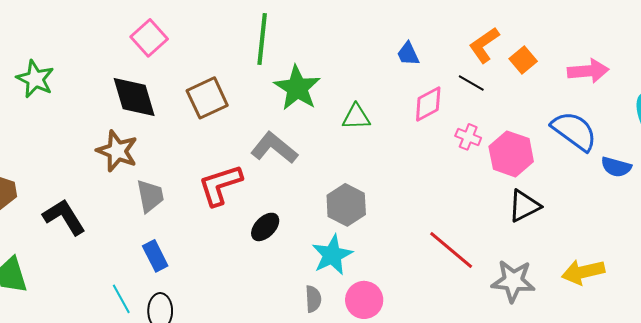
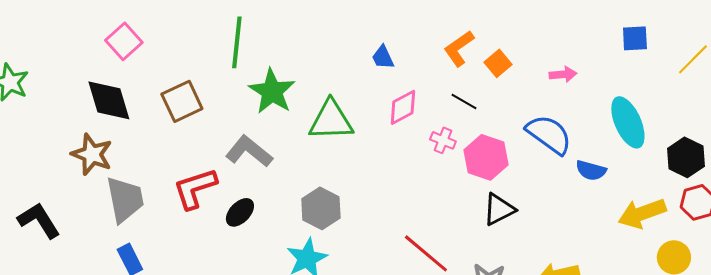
pink arrow: (588, 71) -> (563, 74), size x0.7
black line: (471, 83) -> (464, 101), moved
green triangle: (356, 117) -> (331, 120), size x1.6
gray trapezoid: (150, 196) -> (125, 199), size x1.4
black ellipse: (265, 227) -> (240, 212), moved

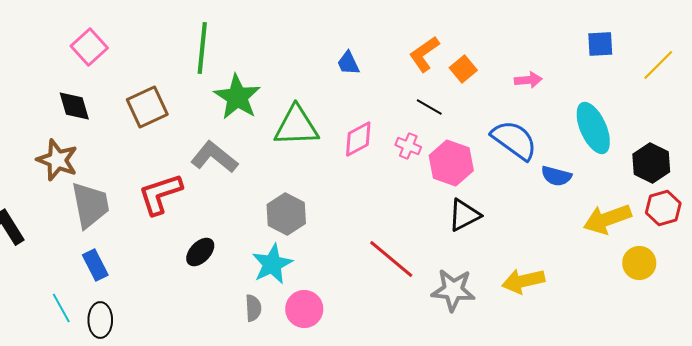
black diamond: (109, 100) -> (74, 106), size x0.7
pink diamond: (403, 107) -> (358, 139), moved
black ellipse: (240, 212) -> (200, 252), moved

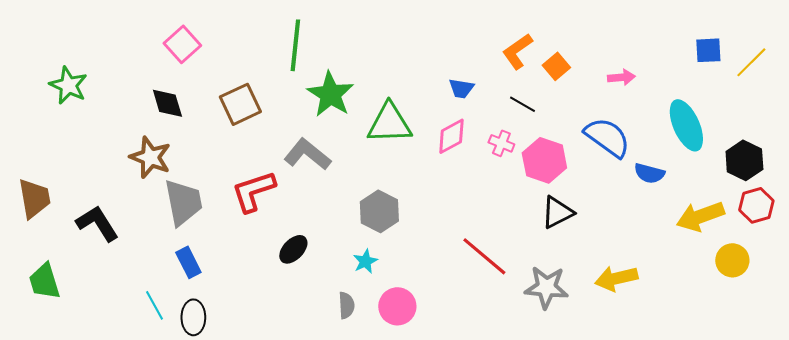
blue square: (600, 44) -> (708, 50), moved
blue trapezoid: (348, 63) -> (461, 88), moved, turned -56
cyan star: (272, 264) -> (365, 261), size x0.6

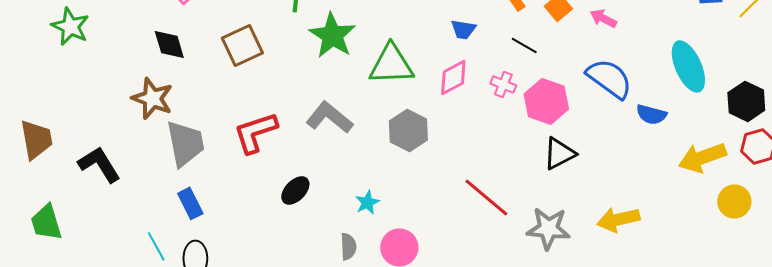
pink arrow: (621, 77) -> (603, 18), moved, turned -148
gray L-shape: (307, 154) -> (329, 117), moved
gray hexagon: (379, 211) -> (408, 130), moved

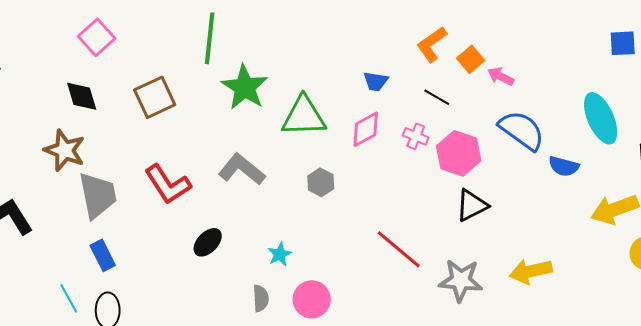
pink arrow: (603, 18) -> (501, 76), moved
gray hexagon: (408, 130) -> (321, 182), size x0.7
red L-shape: (255, 132) -> (168, 184), turned -105

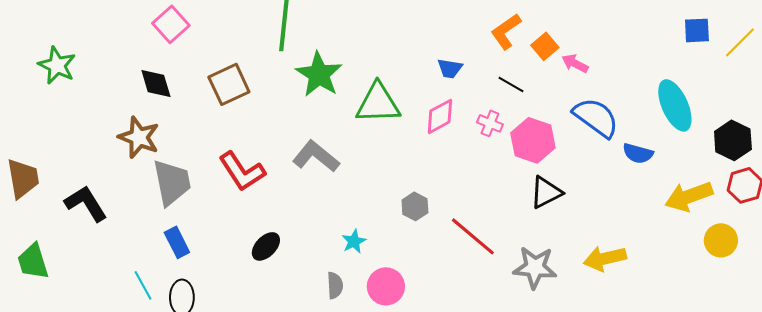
gray hexagon: (321, 182) -> (415, 206), moved
black ellipse: (208, 242) -> (266, 246), moved

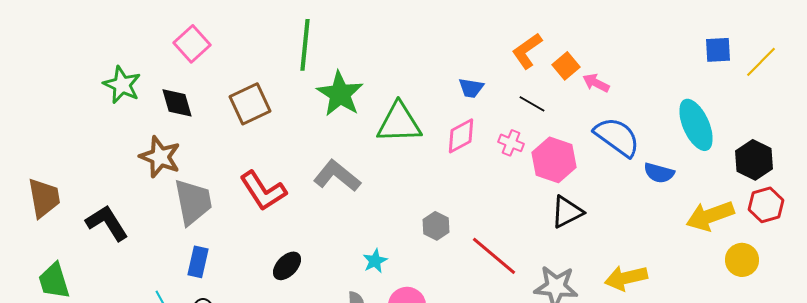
green star: (57, 65) -> (122, 85), moved
blue rectangle: (177, 242) -> (198, 262), turned 40

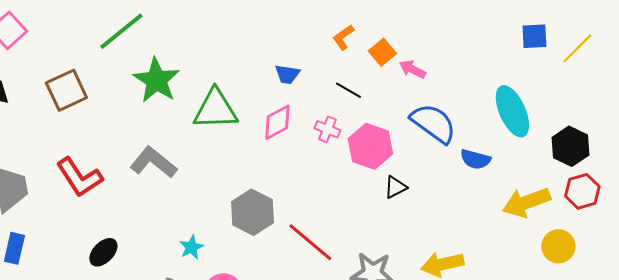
green line: (305, 45) -> (121, 31), turned 45
orange L-shape: (527, 51) -> (343, 37), size x0.7
black triangle: (567, 212) -> (395, 187), moved, size x0.7
gray hexagon: (436, 226) -> (252, 212), size x1.6

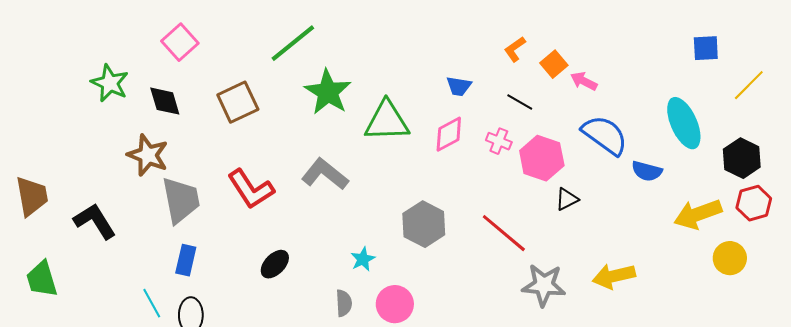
yellow line: (577, 48) -> (749, 85), moved
red line: (310, 242) -> (504, 233), moved

